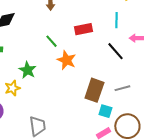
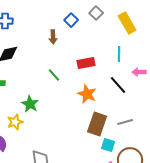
orange star: (66, 60) -> (87, 94), moved

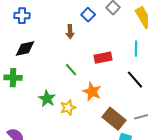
orange star: (87, 94) -> (92, 92), moved
yellow star: (15, 122) -> (68, 108), moved
brown rectangle: (97, 124) -> (114, 119), turned -70

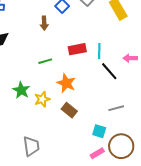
cyan line: (136, 49) -> (99, 51), moved
green line: (71, 70) -> (45, 61), turned -64
brown rectangle: (114, 119) -> (69, 110), moved, size x0.7

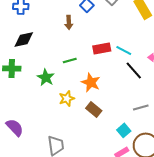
cyan line: (99, 51) -> (124, 50), turned -63
green star: (21, 90) -> (46, 77), moved
cyan square: (99, 131) -> (124, 130), turned 32

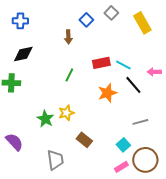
green line: (70, 60) -> (69, 75), turned -48
green star: (46, 77) -> (45, 119), moved
orange star: (91, 82) -> (107, 93), moved, turned 30
brown rectangle: (94, 109) -> (84, 140), moved

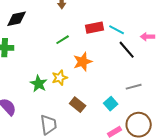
green line: (69, 75) -> (63, 40), turned 32
orange star: (107, 93) -> (83, 62), moved
cyan square: (123, 145) -> (111, 104), moved

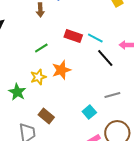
red rectangle: (95, 28) -> (73, 36), turned 30
yellow star: (60, 78) -> (38, 77), moved
brown rectangle: (78, 105) -> (46, 116), moved

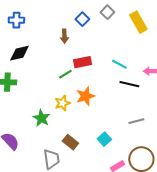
red rectangle: (73, 36) -> (82, 62), moved, turned -30
black line: (105, 58) -> (129, 84), turned -36
cyan square: (89, 112) -> (104, 139), moved

